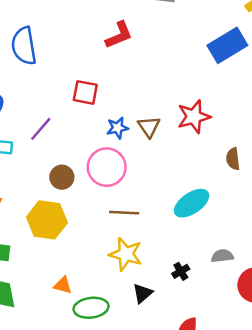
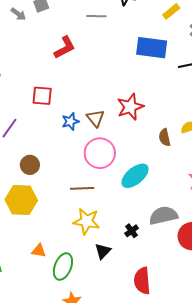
blue rectangle: (227, 45) -> (152, 48), turned 44
pink circle: (107, 167) -> (100, 153), moved
gray semicircle: (222, 256) -> (163, 215), size x1.6
green ellipse: (91, 308) -> (63, 267), turned -56

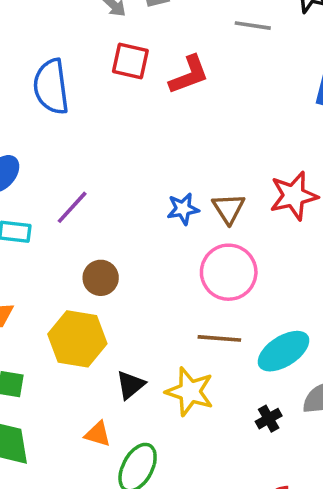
red square: (42, 96) -> (130, 61), moved
cyan ellipse: (135, 176) -> (283, 351), moved
brown line: (82, 188) -> (219, 338), moved
black triangle: (103, 251) -> (130, 385), moved

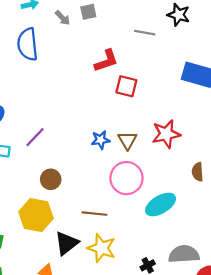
red square: (130, 61) -> (126, 86), moved
blue semicircle: (51, 87) -> (28, 44), moved
brown line: (219, 338) -> (94, 214), moved
cyan ellipse: (283, 351) -> (161, 204), moved
black triangle: (130, 385) -> (67, 243), size x1.4

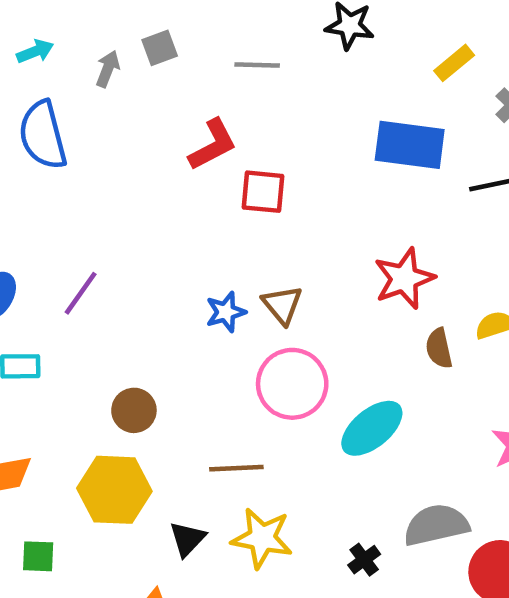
gray arrow: (63, 18) -> (108, 69), turned -105
gray line: (145, 33) -> (257, 65), moved
red star: (166, 134) -> (404, 279), moved
purple line: (35, 137) -> (81, 293), moved
black triangle: (67, 243) -> (187, 539), size x0.7

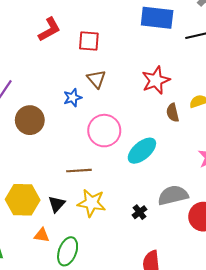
red L-shape: (213, 145) -> (49, 29), moved
brown triangle: (282, 305) -> (96, 79), moved
brown circle: (134, 410) -> (30, 120), moved, size x1.4
yellow hexagon: (114, 490) -> (23, 200), moved

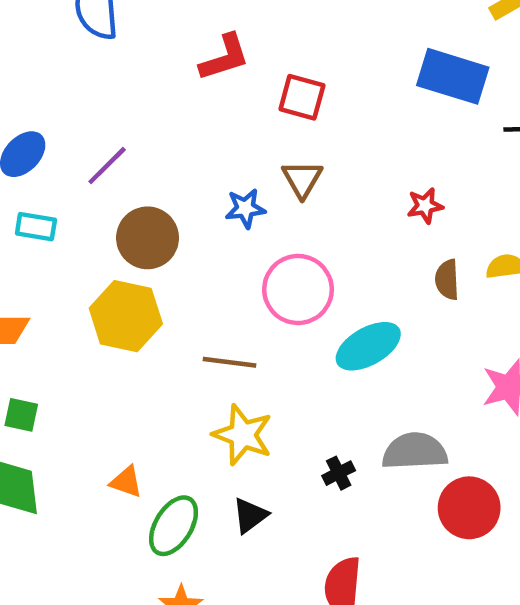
red star: (156, 80) -> (425, 206), size x0.6
yellow hexagon: (23, 200) -> (126, 316), moved
black triangle: (57, 204) -> (250, 515), moved

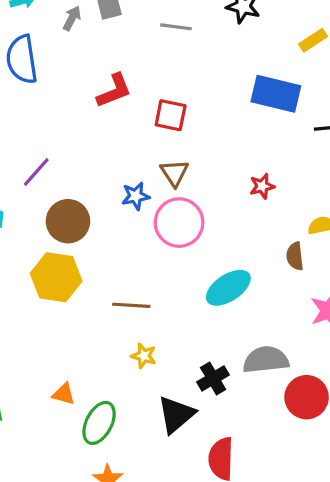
brown semicircle: (447, 280) -> (295, 256), moved
pink circle: (298, 289) -> (179, 223), moved
yellow star: (243, 435) -> (144, 356), size x0.6
black cross: (339, 473) -> (213, 378), size x1.4
black triangle: (250, 515) -> (176, 415), moved, size x1.5

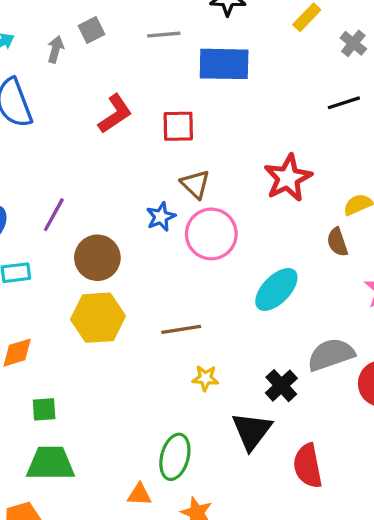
blue rectangle: (276, 94) -> (224, 64), moved
red star: (262, 186) -> (288, 178), size x1.8
orange triangle: (64, 394) -> (139, 495), moved

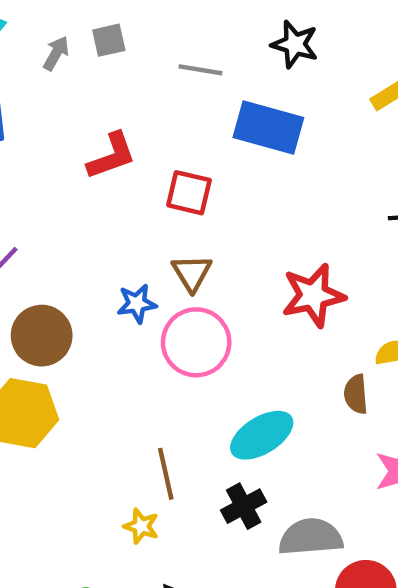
brown line: (181, 329) -> (166, 474), moved, turned 72
black cross: (281, 386) -> (244, 506), moved

